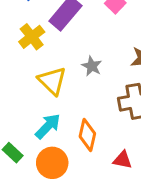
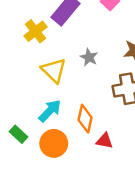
red triangle: (123, 160) -> (105, 141), moved

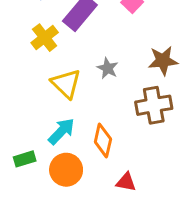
green rectangle: (19, 134) -> (25, 159), turned -60
red triangle: (105, 141) -> (126, 182), moved

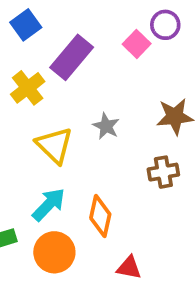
brown cross: (154, 105) -> (163, 172), size x0.7

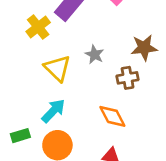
brown cross: (163, 172) -> (128, 78), moved
orange diamond: (100, 216) -> (112, 116), moved, turned -40

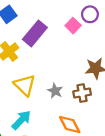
gray star: (95, 54) -> (55, 91), moved

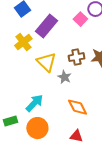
yellow triangle: (25, 85) -> (46, 62), moved
brown cross: (82, 93) -> (76, 57), moved

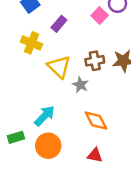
purple rectangle: (46, 26) -> (59, 24), size x0.6
yellow cross: (23, 42) -> (31, 43), turned -30

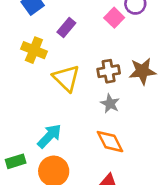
gray star: (80, 85) -> (110, 104), moved

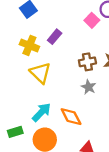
purple rectangle: (66, 28) -> (55, 37), moved
yellow triangle: (66, 78) -> (40, 73), moved
orange diamond: (110, 142) -> (71, 117), moved

